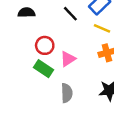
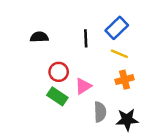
black line: (70, 14) -> (86, 38), turned 42
gray semicircle: (67, 93) -> (100, 112), moved

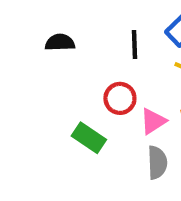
red circle: (59, 72) -> (120, 98), moved
pink triangle: (83, 86) -> (153, 121), moved

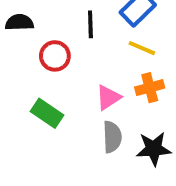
red circle: (120, 98) -> (55, 56), moved

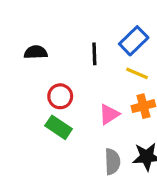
red circle: (55, 56) -> (60, 96), moved
gray semicircle: (112, 137) -> (112, 162), moved

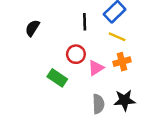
black semicircle: (36, 52) -> (32, 28), moved, turned -56
red circle: (60, 96) -> (76, 54), moved

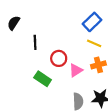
black line: (85, 22) -> (35, 42), moved
black semicircle: (32, 28) -> (14, 23), moved

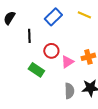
blue rectangle: (92, 22) -> (53, 17), moved
yellow line: (94, 43) -> (84, 15), moved

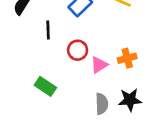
green rectangle: (36, 70) -> (45, 86), moved

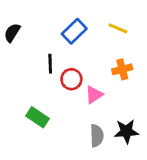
black line: (48, 30) -> (50, 64), moved
orange cross: (127, 58) -> (122, 69), moved

